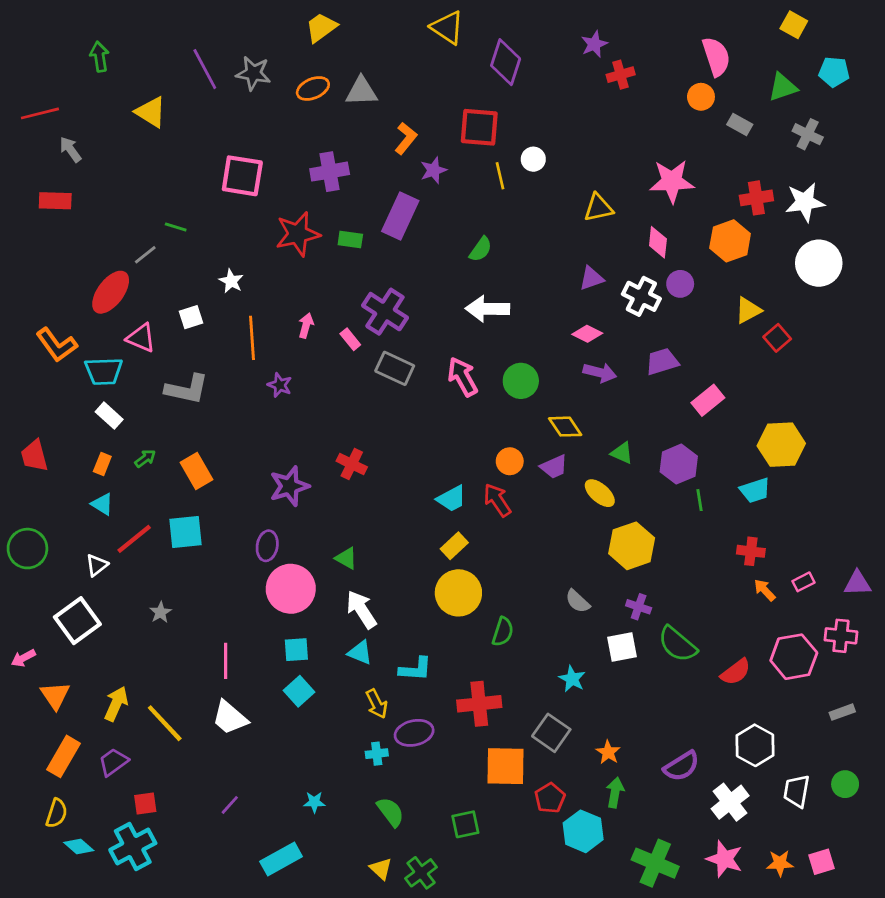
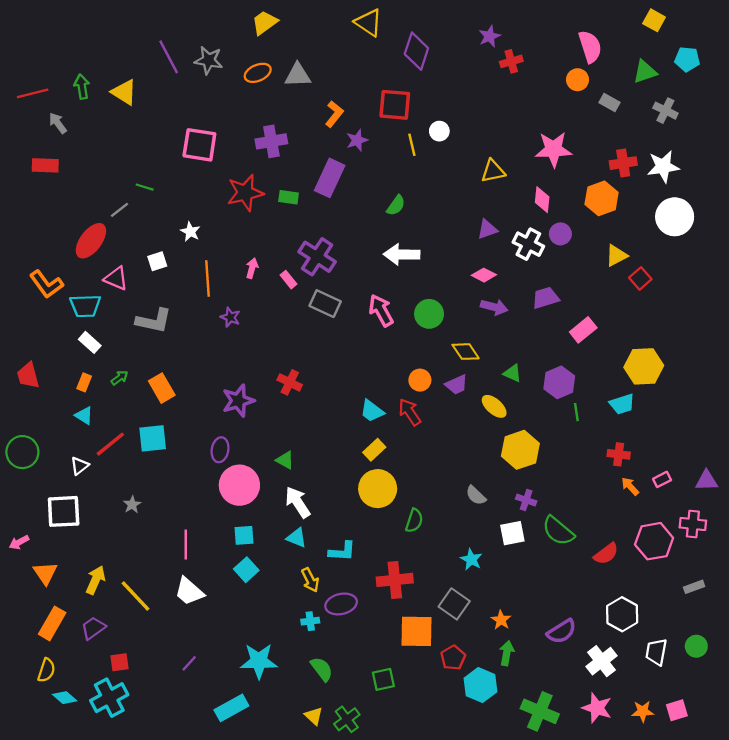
green arrow: (100, 57) -> (82, 87), moved
cyan trapezoid: (452, 499) -> (372, 411), turned 65
white square: (77, 621) -> (64, 511), turned 33
cyan star: (314, 802) -> (259, 661), size x2.0

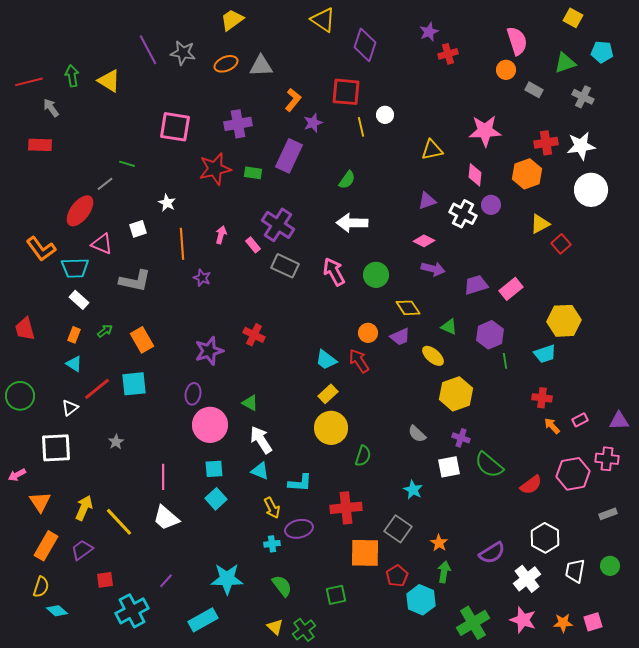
purple trapezoid: (546, 298) -> (476, 285), moved
cyan cross: (109, 698) -> (132, 611), moved
green cross: (540, 711) -> (473, 623), turned 36

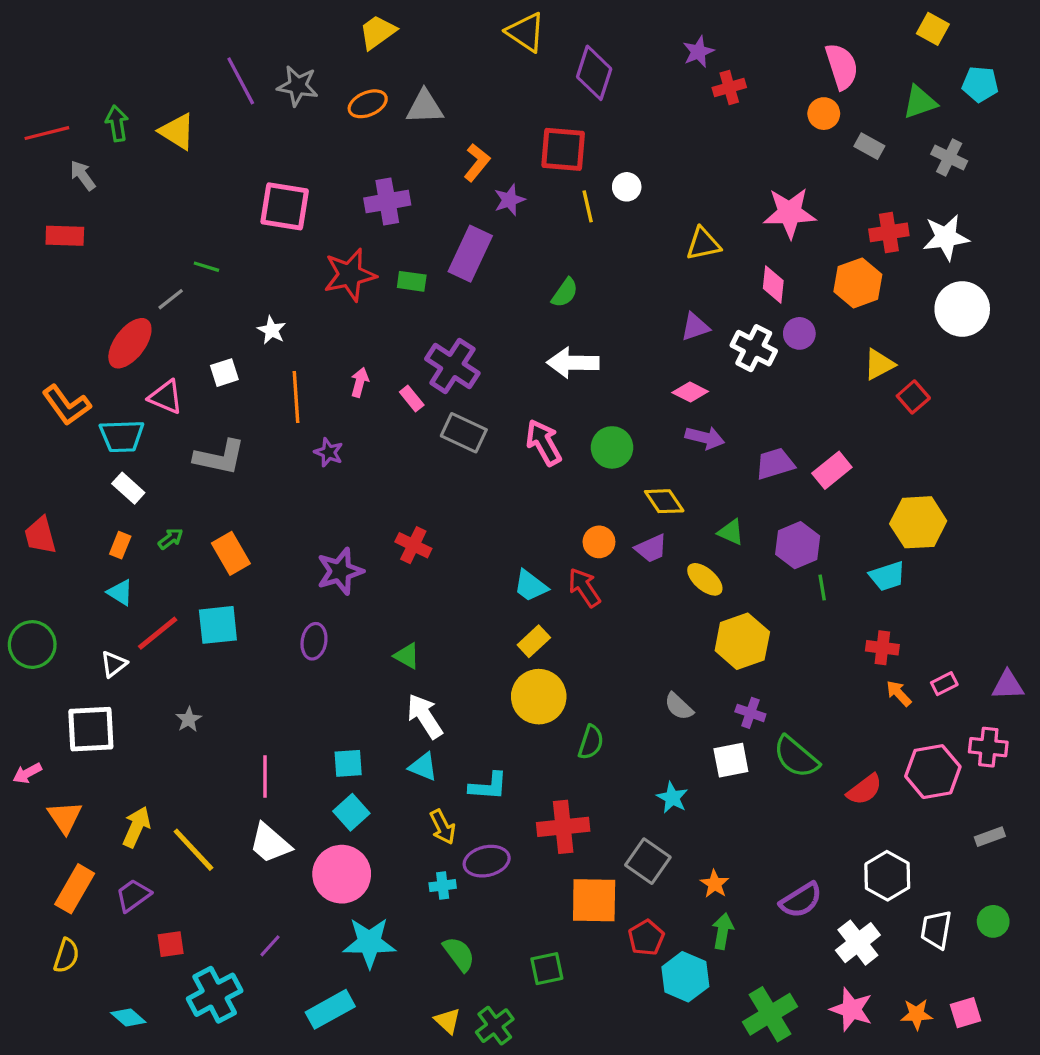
pink circle: (210, 425) -> (342, 874), moved
cyan diamond: (57, 611) -> (128, 1017), moved

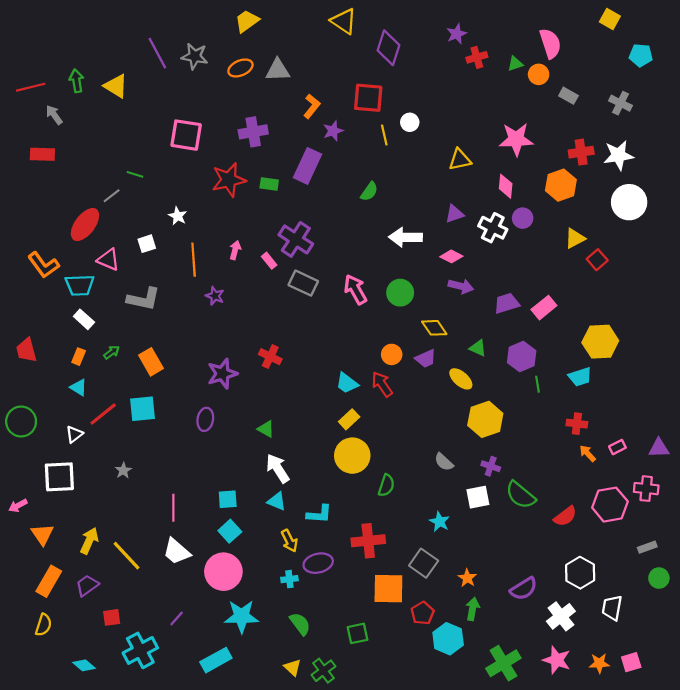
green triangle: (920, 102) -> (515, 64), moved, size x0.7
white arrow: (573, 363) -> (405, 237), moved
green circle: (993, 921) -> (659, 578), moved

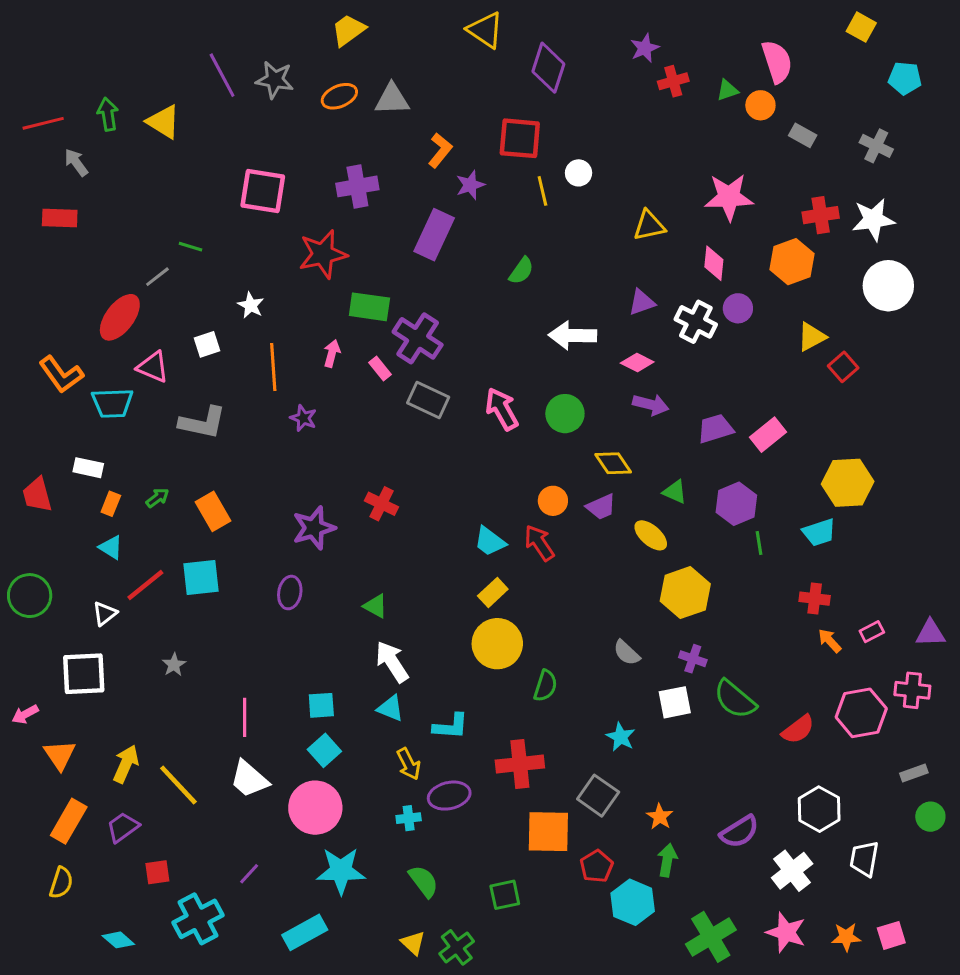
green rectangle: (269, 184) -> (369, 307), moved, size x1.5
white rectangle: (84, 319) -> (88, 468), moved, turned -30

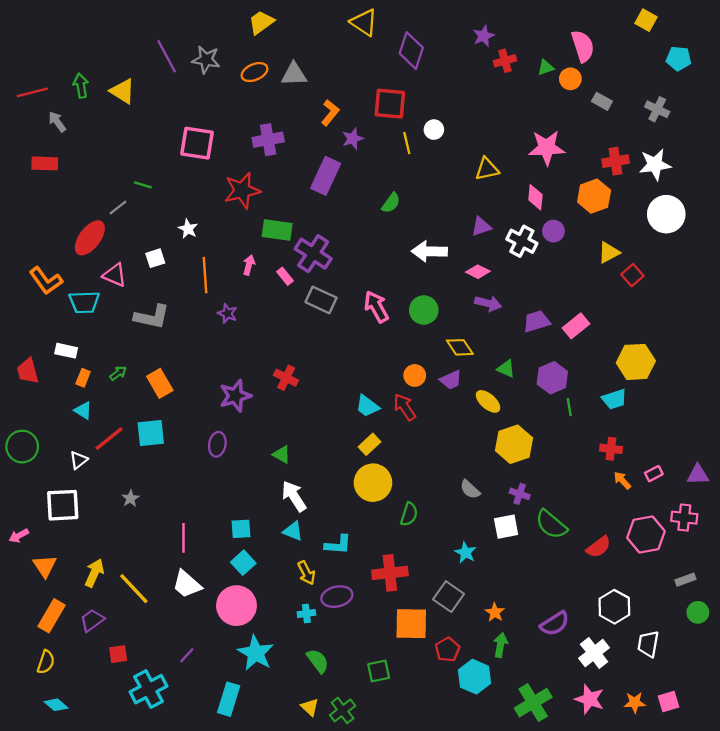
cyan star: (341, 871) -> (256, 653), turned 30
cyan rectangle: (305, 932) -> (229, 699), turned -44
cyan diamond: (118, 940) -> (56, 705), moved

